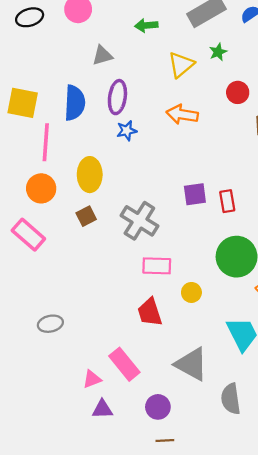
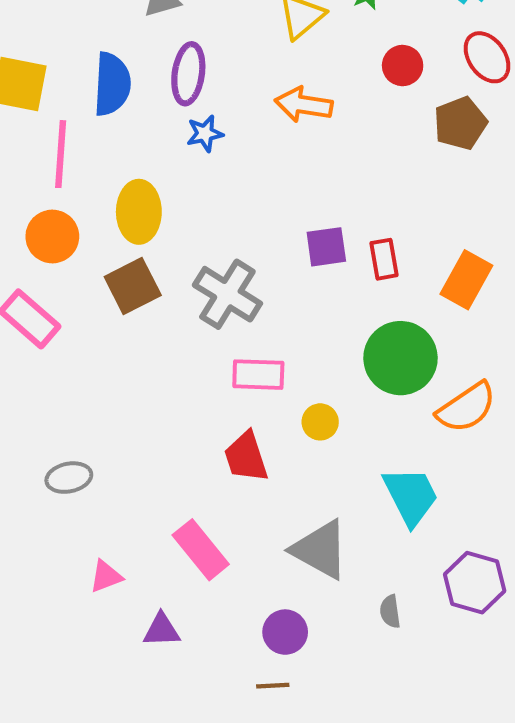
brown square: (86, 216) -> (133, 286), size x1.5
pink triangle: (92, 379) -> (106, 576), moved
gray semicircle: (231, 399) -> (390, 611), size x0.6
purple circle: (158, 407) -> (285, 632), moved

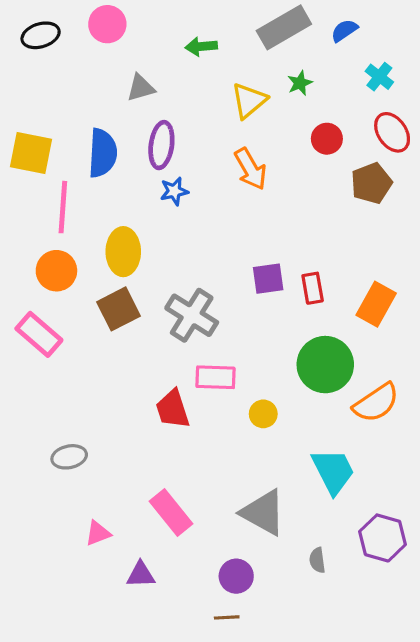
orange arrow: (304, 105) -> (251, 169), turned -129
red trapezoid: (246, 457) -> (173, 409), moved

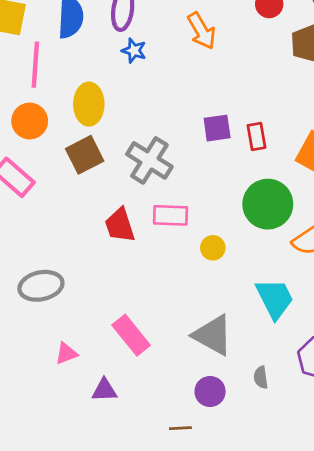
blue star: (174, 191) -> (134, 51), turned 30
red trapezoid: (173, 409) -> (120, 225), moved
gray ellipse: (69, 457) -> (41, 286), size x1.4
purple circle: (236, 576) -> (210, 391), moved

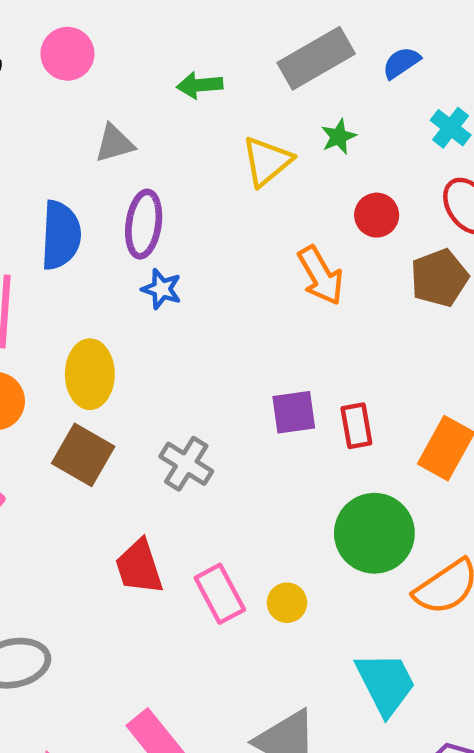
orange arrow: (202, 31) -> (321, 276), moved
brown square: (85, 155) -> (83, 455), turned -33
gray cross: (149, 160) -> (186, 464), size x0.7
pink rectangle: (171, 215) -> (220, 594), moved, turned 60

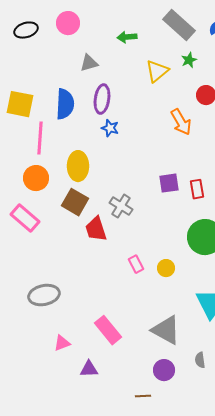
gray rectangle: (316, 58) -> (179, 25), turned 72
red trapezoid: (139, 567) -> (96, 229), moved
pink rectangle: (220, 594) -> (136, 264), size x0.7

